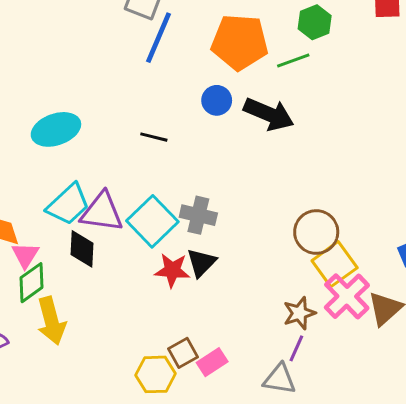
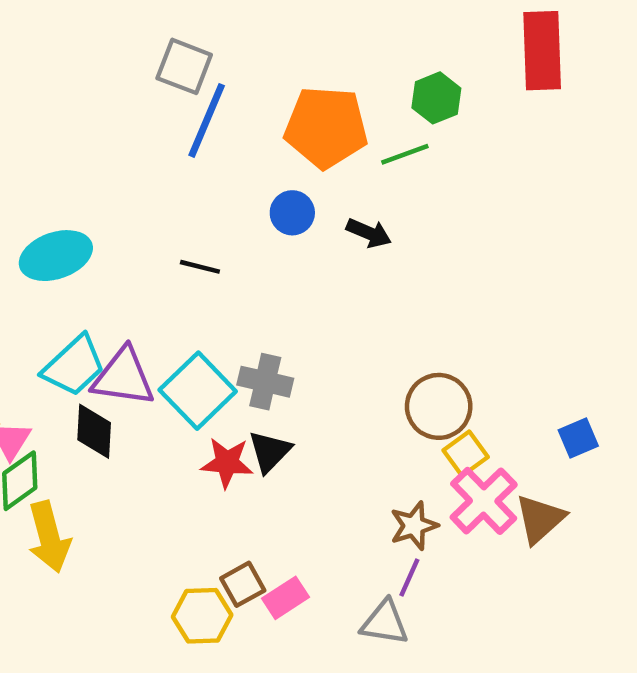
black arrow: (269, 114) -> (369, 233), size x0.6
yellow square: (335, 264) -> (466, 454), size x0.7

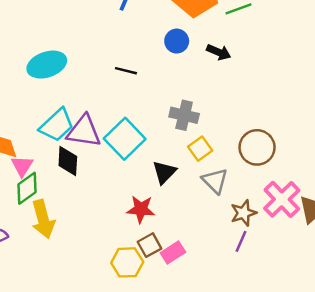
gray cross: (265, 382) -> (184, 115), moved
yellow square: (466, 454) -> (200, 149), moved
red star: (227, 463) -> (141, 209), moved
gray triangle: (385, 623) -> (215, 181), moved, turned 36

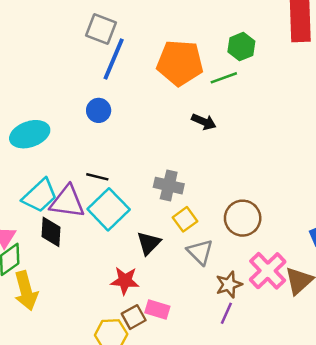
blue circle: (177, 41) -> (99, 110), moved
black line: (126, 71) -> (97, 177), moved
pink rectangle: (173, 253) -> (157, 310), moved, turned 50

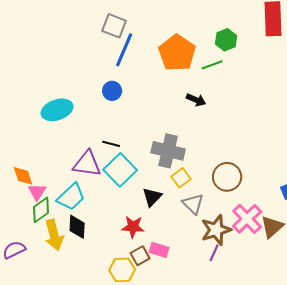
orange pentagon: (180, 63) -> (177, 53), turned 30
gray cross: (169, 186) -> (168, 151), size x1.4
cyan trapezoid: (40, 196) -> (71, 197), moved
black diamond: (51, 232) -> (77, 227), moved
brown star: (229, 284) -> (216, 230), size x1.4

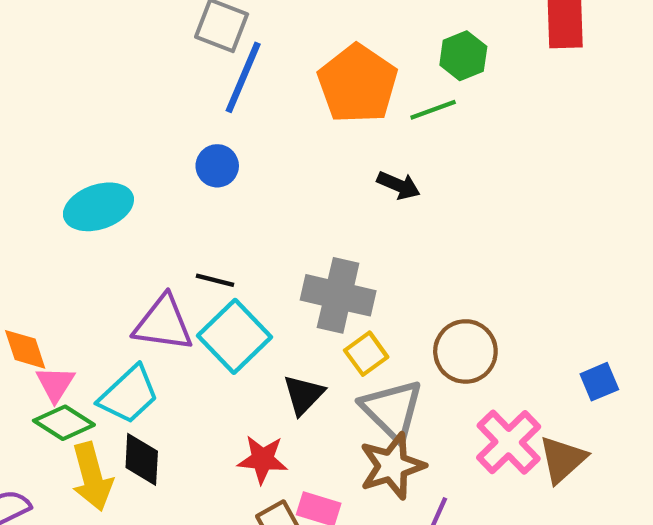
gray triangle: (193, 204) -> (392, 410), size x1.4
green diamond: (41, 210) -> (64, 423), turned 68
brown star: (216, 230) -> (392, 466), moved

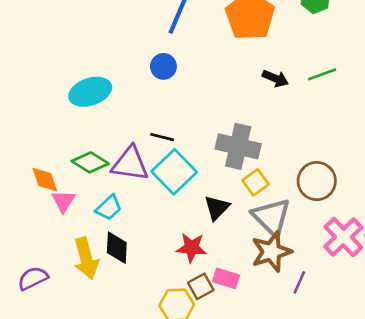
green line: (433, 110) -> (322, 74), moved
cyan trapezoid: (129, 395) -> (109, 208), size x0.7
green diamond: (64, 423) -> (90, 162), moved

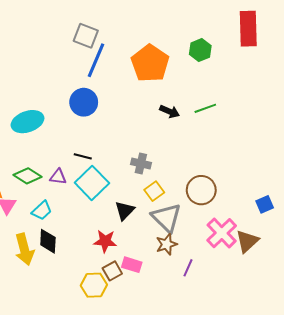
blue circle: (163, 66) -> (84, 102), size x1.4
gray cross: (238, 146) -> (141, 164), size x0.6
purple triangle: (130, 164) -> (58, 177), size x0.6
brown star: (271, 252) -> (166, 244), size x0.7

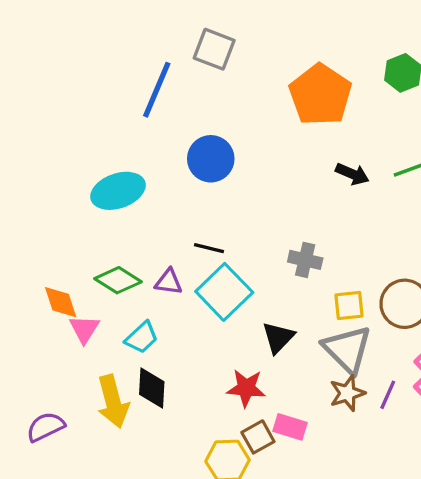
blue line: (96, 60) -> (157, 90), moved
yellow square: (154, 191) -> (349, 305), moved, turned 30
purple line: (188, 268) -> (388, 395), moved

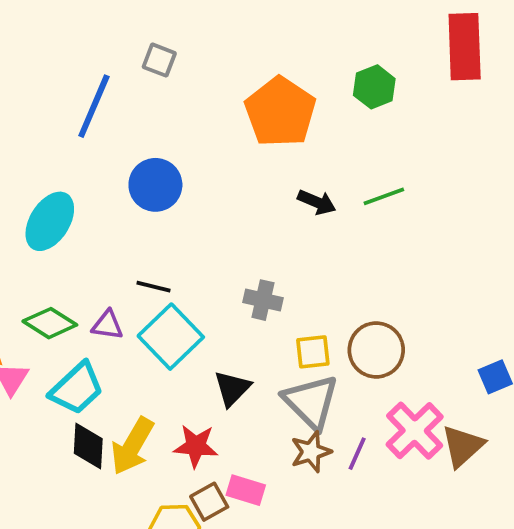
gray square: (214, 49) -> (159, 60), size x0.7
cyan ellipse: (118, 191) -> (50, 221), turned -39
cyan trapezoid: (142, 337) -> (77, 388), size x1.4
yellow arrow: (113, 402) -> (132, 446), moved, turned 45

